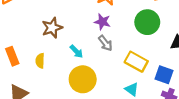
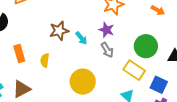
green circle: (147, 22) -> (146, 46), moved
cyan arrow: (76, 51) -> (81, 38), moved

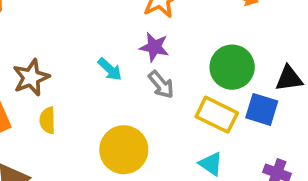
brown star: (59, 31) -> (31, 78), moved
blue square: (159, 85) -> (262, 109), moved

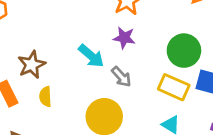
cyan arrow: (110, 69) -> (91, 56), size x1.4
gray arrow: (161, 85) -> (121, 77), moved

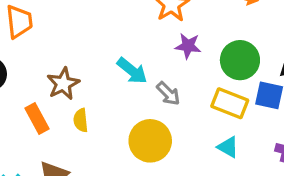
purple star: (124, 38) -> (188, 46), moved

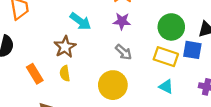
purple star: (188, 46) -> (122, 21), moved
cyan arrow: (132, 71) -> (80, 21), moved
brown star: (63, 84) -> (65, 47), moved

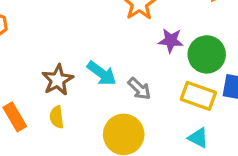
cyan arrow: (80, 21) -> (102, 73), moved
purple star: (122, 21) -> (171, 40), moved

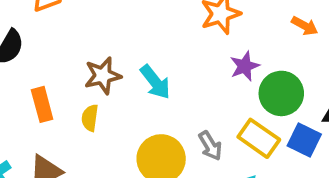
purple star: (171, 40) -> (245, 66), turned 30
gray arrow: (139, 89) -> (210, 146), moved

